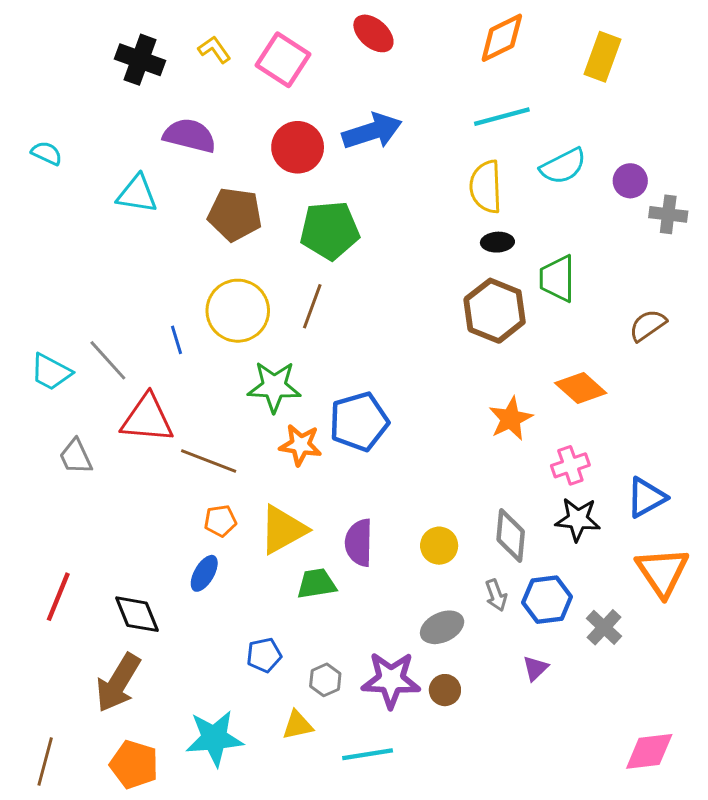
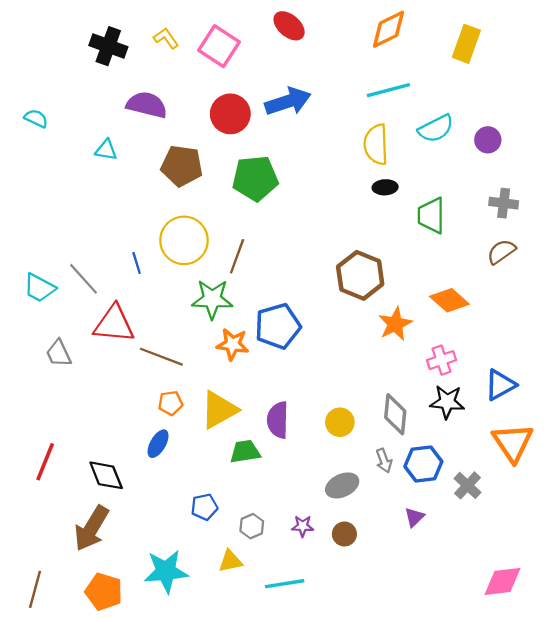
cyan triangle: (137, 194) -> (106, 150), size x0.7
gray cross: (668, 214) -> (504, 203), moved
brown line: (312, 306) -> (237, 256), moved
brown hexagon: (495, 311) -> (360, 275), moved
purple star: (391, 680) -> (303, 526), size x0.5

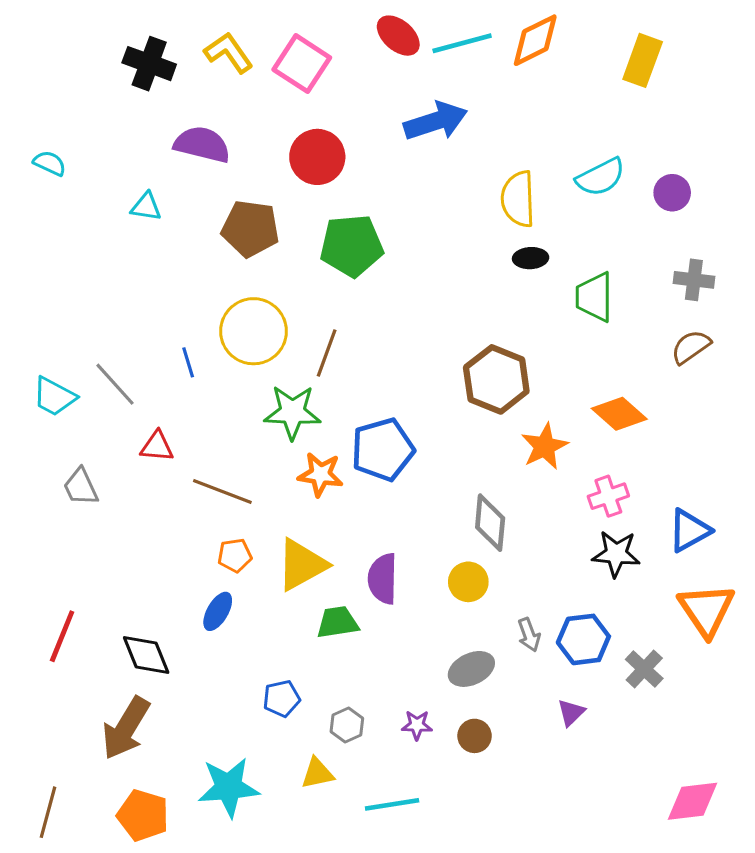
yellow L-shape: (166, 38) -> (229, 53), size x1.4
cyan line: (388, 90) -> (462, 43), moved
blue arrow: (288, 101) -> (436, 121), moved
red triangle: (114, 324) -> (157, 446), size x0.6
gray diamond: (395, 414) -> (490, 523), moved

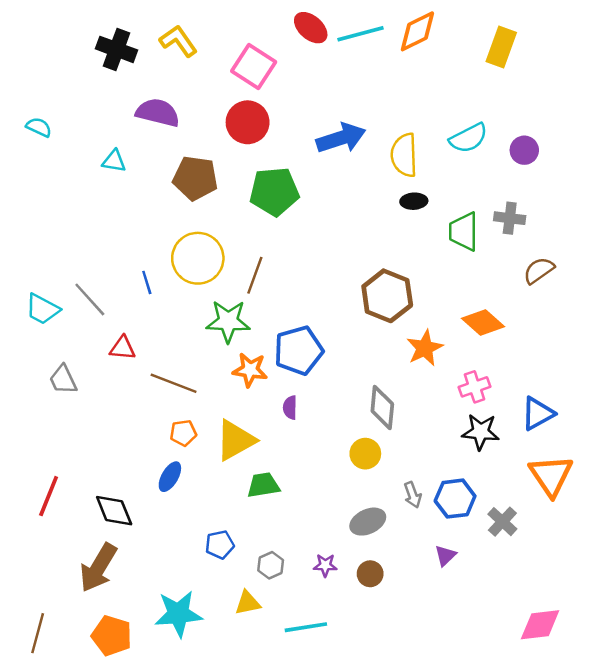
pink square: (302, 64) -> (254, 66), moved
blue arrow: (436, 121) -> (341, 138), moved
gray cross: (694, 280) -> (510, 218), moved
purple semicircle: (383, 579) -> (290, 407), moved, size x0.6

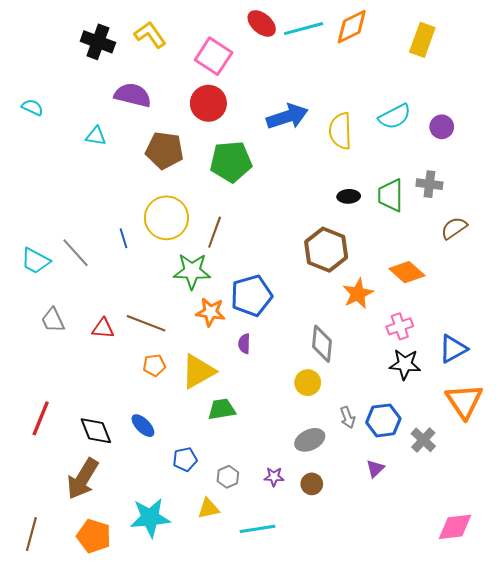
black ellipse: (414, 201) -> (349, 196), moved
red triangle: (123, 348) -> (103, 328), moved
blue ellipse: (170, 477) -> (143, 426), moved, turned -75

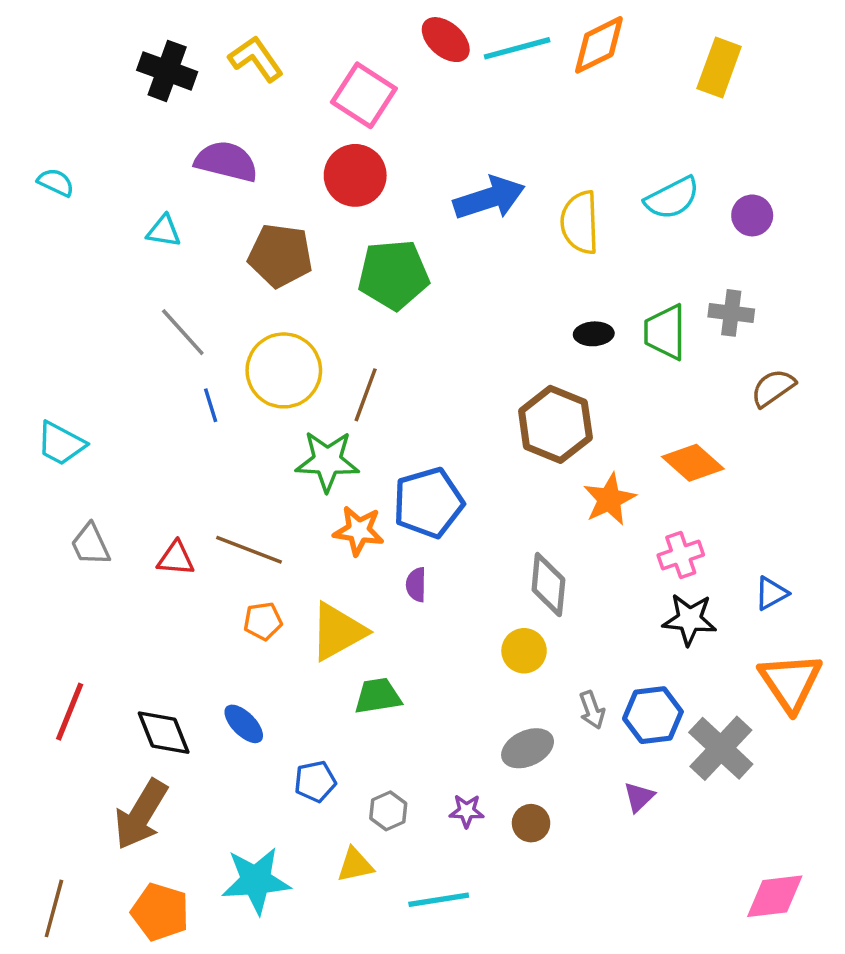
gray line: (75, 253) -> (183, 332), moved
blue triangle: (453, 349) -> (771, 593), size x0.7
gray cross: (423, 440) -> (721, 748), size x1.5

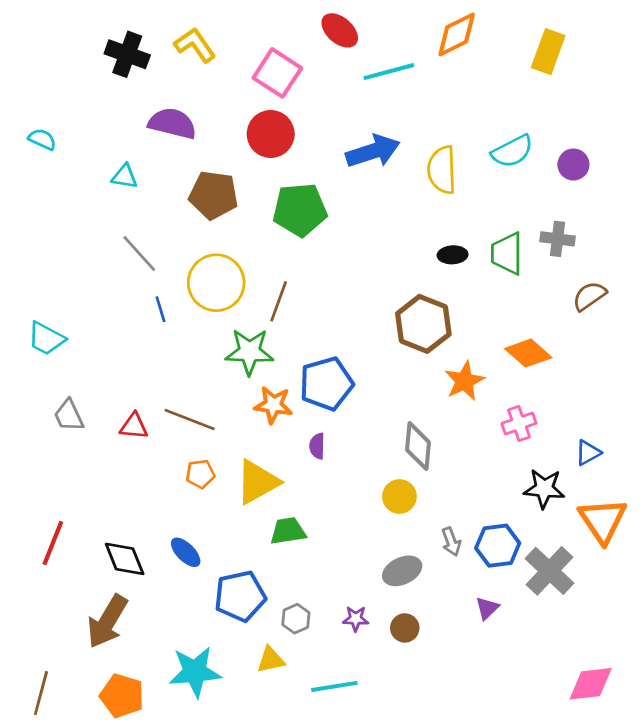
cyan line: (517, 48) -> (389, 72), moved
black star: (689, 619) -> (544, 489), moved
blue pentagon: (315, 781) -> (240, 596), size x1.6

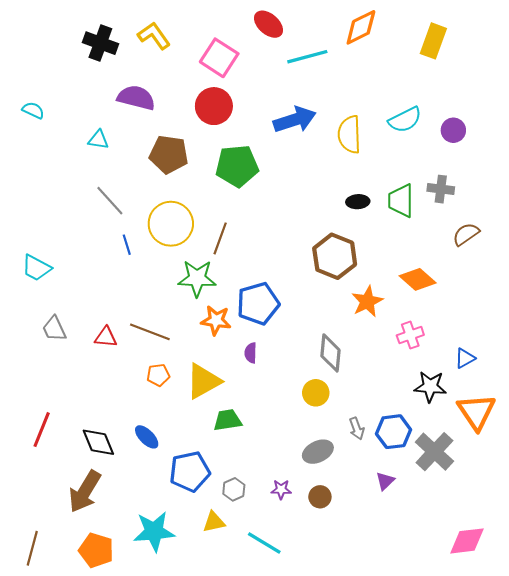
cyan line: (334, 686) -> (264, 543), turned 40

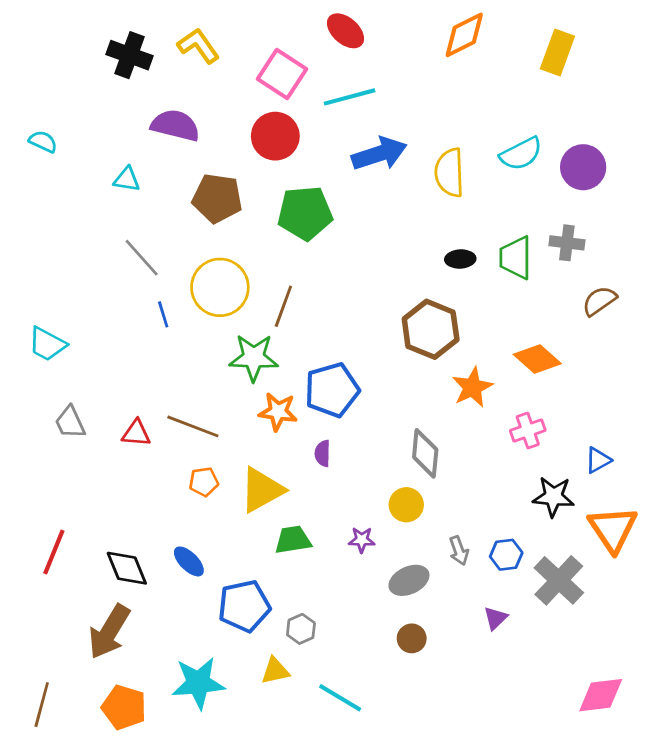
cyan line: (307, 57) -> (350, 97), moved
purple circle: (453, 130) -> (583, 167), size x1.4
blue hexagon: (393, 432) -> (506, 555), size x0.7
purple star: (281, 489) -> (362, 540), moved

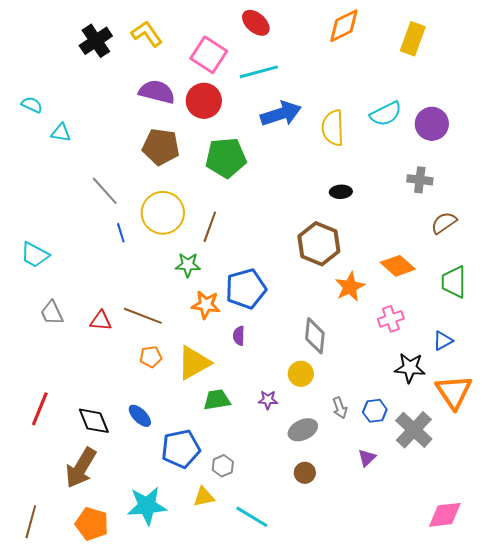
black cross: (129, 55) -> (96, 41), turned 36
purple semicircle: (175, 125) -> (157, 92), moved
cyan triangle: (127, 179) -> (61, 133), moved
green trapezoid: (516, 258) -> (454, 282), moved
green star: (254, 358) -> (188, 265), size x0.7

